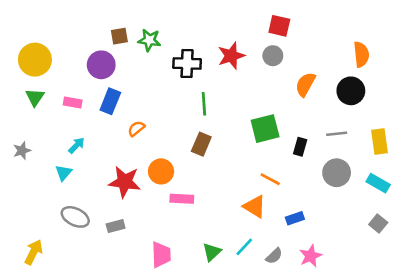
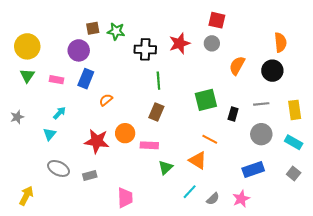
pink rectangle: (182, 199) -> (149, 145), moved
blue rectangle: (295, 218) -> (253, 169), moved, size x1.5
green triangle: (212, 252) -> (165, 167), moved

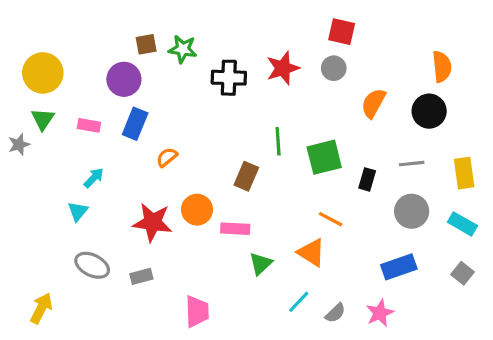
green line: (158, 81) -> (278, 141), moved
gray star: (17, 117) -> (19, 144), moved

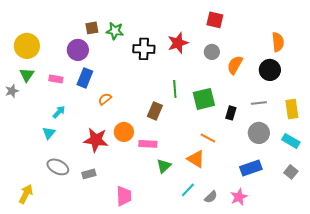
gray circle: (334, 68) -> (212, 52), moved

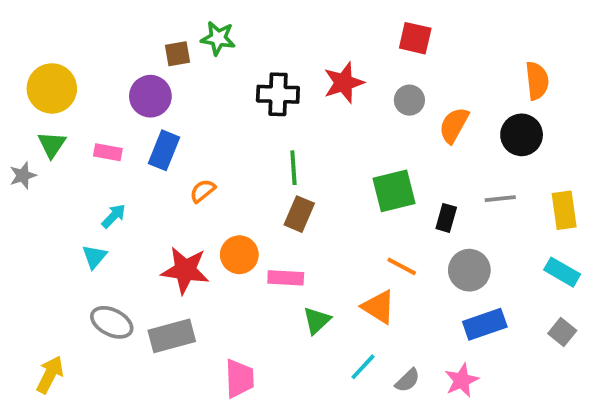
green star: (115, 31) -> (218, 38), moved
green line: (175, 89) -> (293, 168), moved
gray circle: (259, 133) -> (469, 270), moved
gray rectangle: (89, 174) -> (172, 336), size x1.6

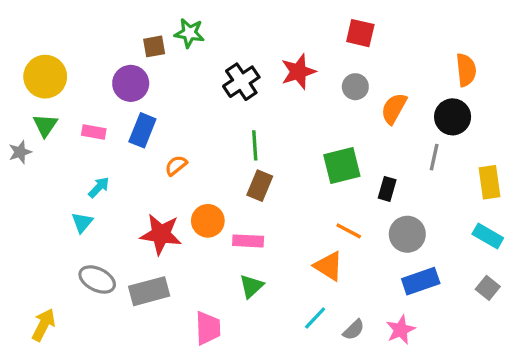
black cross: (278, 94) -> (241, 82), turned -36
gray line: (500, 199) -> (434, 157), moved, turned -72
green triangle: (317, 320) -> (251, 286), moved

